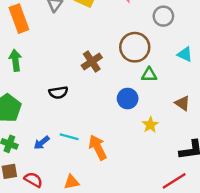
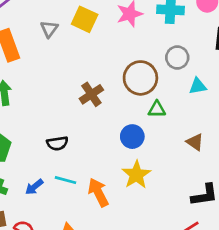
gray circle: (163, 16) -> (177, 58), moved
cyan triangle: (185, 54) -> (198, 86), turned -35
black semicircle: (58, 93) -> (57, 143), moved
yellow star: (150, 125) -> (136, 175), moved, size x1.5

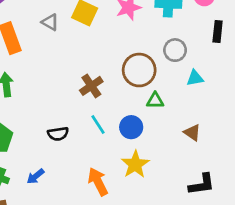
gray triangle: (49, 29) -> (50, 22), turned -36
cyan line: (66, 180) -> (98, 125), moved, turned 42

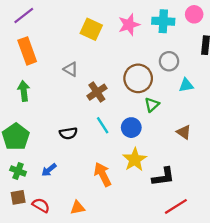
gray triangle: (50, 22) -> (71, 69), moved
green triangle: (155, 101) -> (152, 105), turned -42
black L-shape: (202, 184) -> (163, 177), moved

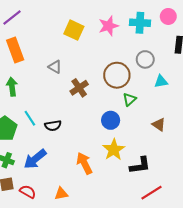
cyan line: (103, 125) -> (30, 118), moved
blue arrow: (49, 170) -> (35, 159), size x1.6

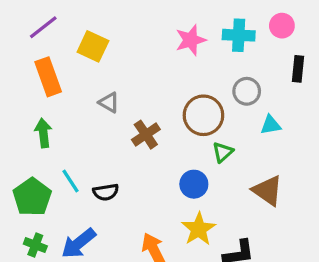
yellow square: (74, 30) -> (93, 46), moved
brown triangle: (159, 124) -> (268, 191), size x1.5

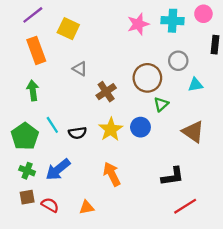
yellow star: (199, 229) -> (111, 129), moved

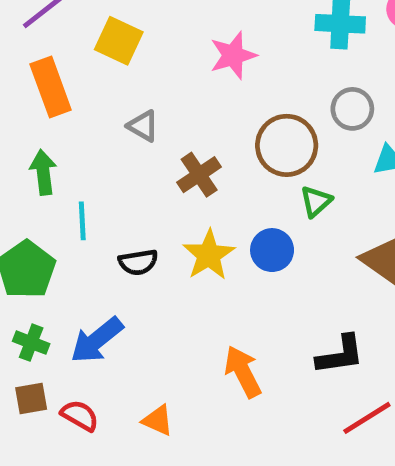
pink star: (138, 24) -> (233, 55), moved
cyan line: (52, 125) -> (82, 221), moved, turned 30
orange arrow: (112, 174) -> (243, 372), moved
orange triangle: (87, 207) -> (158, 420), turned 35

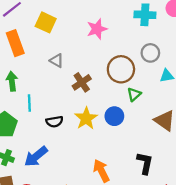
black L-shape: (340, 355) -> (145, 163), turned -70

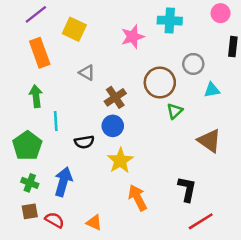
cyan cross: (145, 15) -> (170, 21), moved
blue circle: (114, 116) -> (113, 126), moved
yellow star: (86, 118) -> (120, 161), moved
blue arrow: (36, 156) -> (63, 182), turned 145

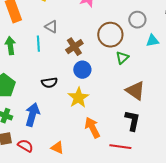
cyan line: (56, 121) -> (38, 44), moved
blue circle: (113, 126) -> (82, 70), moved
brown triangle: (209, 141) -> (135, 91), moved
red line: (201, 221) -> (120, 147), moved, turned 40

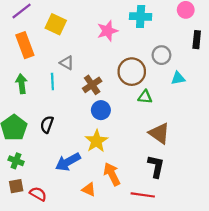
green triangle: (122, 58) -> (145, 97), turned 48
black semicircle: (49, 83) -> (47, 124), moved, turned 119
blue arrow: (32, 115) -> (68, 162), moved, turned -135
orange triangle: (57, 148) -> (89, 189), moved

